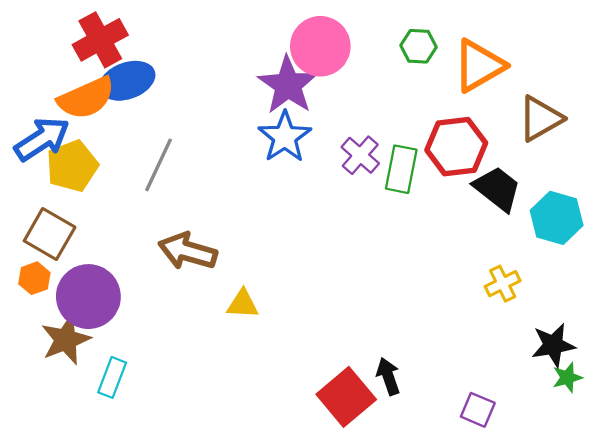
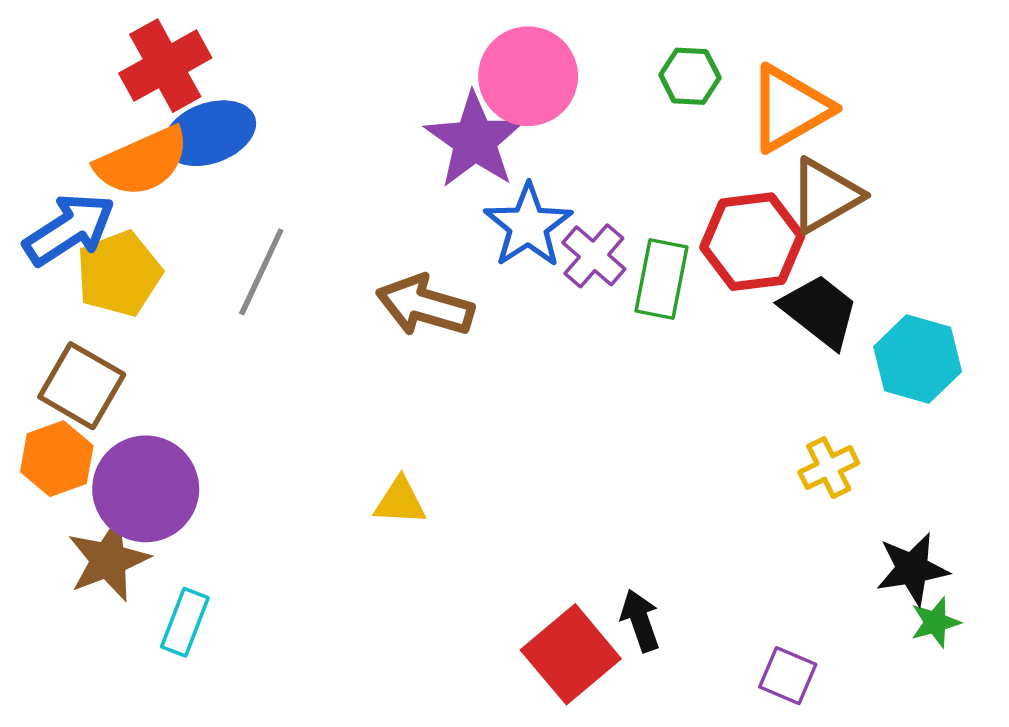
brown triangle: (540, 119) -> (825, 195), moved
blue star: (285, 137) -> (528, 226), moved
brown arrow: (188, 251) -> (425, 306), moved
orange hexagon: (34, 278) -> (57, 459), size x1.4

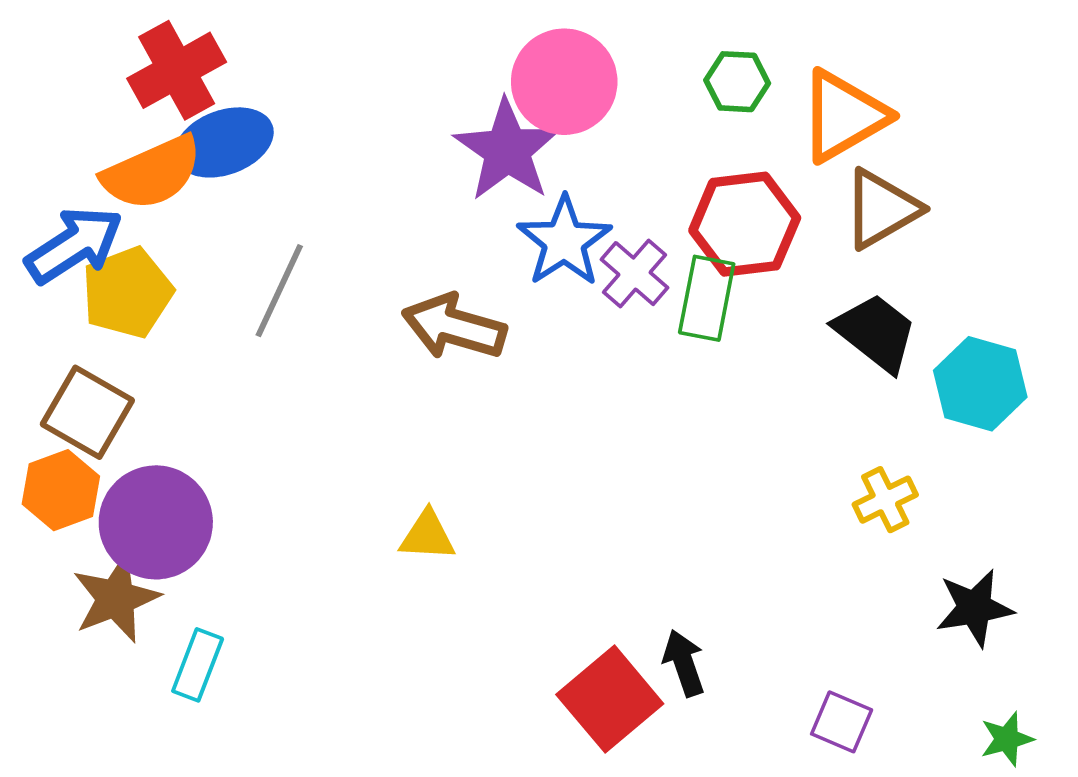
red hexagon: (752, 242) -> (745, 224), moved
green star: (935, 622) -> (1007, 739), moved

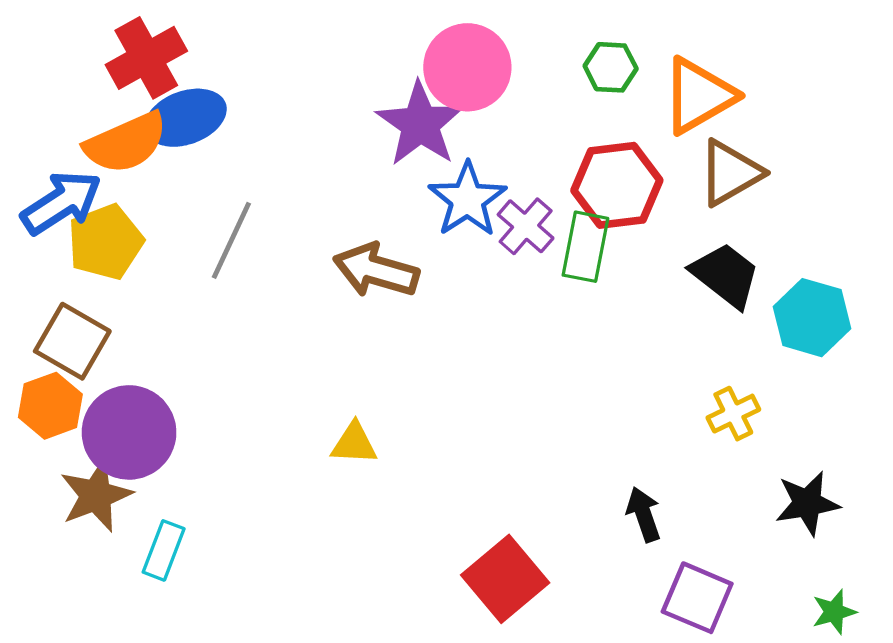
black arrow: (684, 663) -> (644, 514), moved
purple square: (842, 722) -> (697, 598), size x1.4

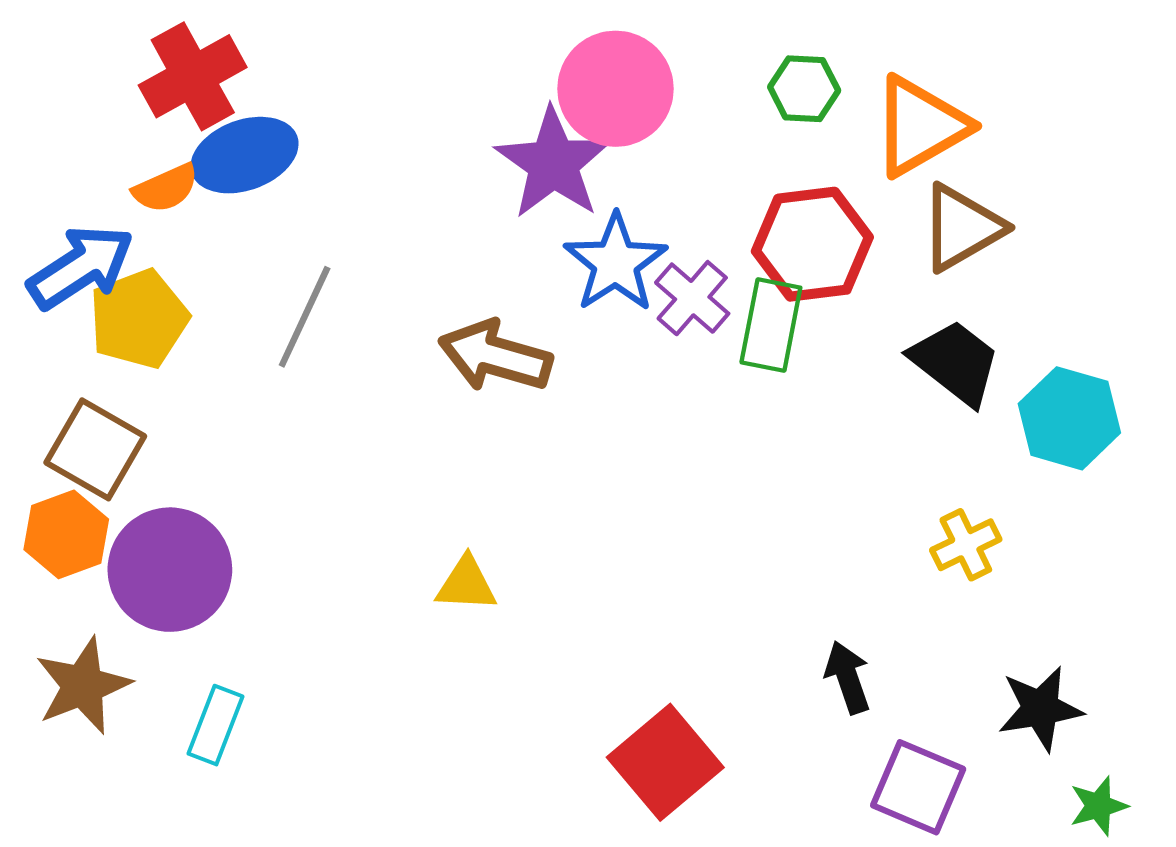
orange semicircle: (126, 143) -> (166, 188), size x0.6
brown star: (96, 495) -> (83, 686), moved
black star: (807, 503) -> (1040, 708), moved

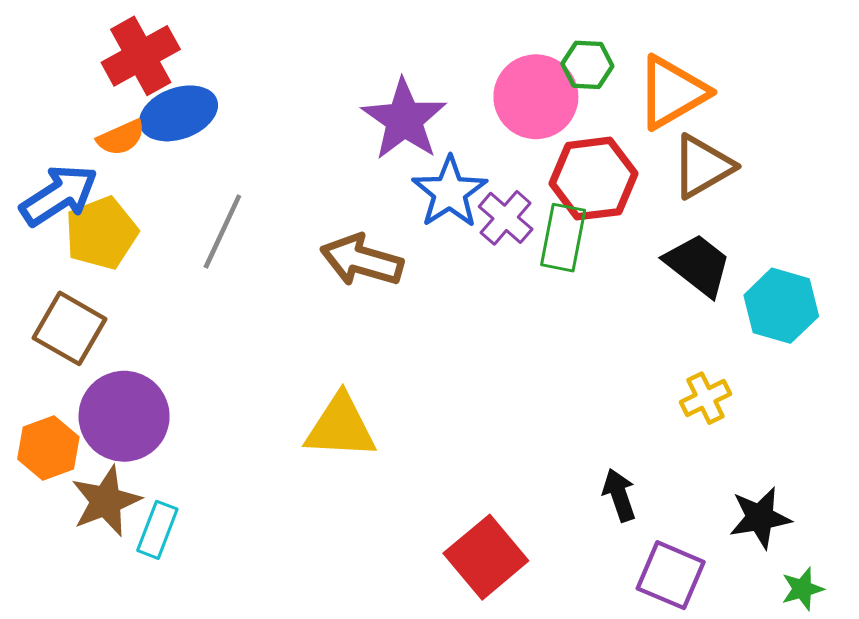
pink circle: (616, 89) -> (536, 97), moved
orange hexagon: (66, 534) -> (48, 448), moved
yellow triangle: (466, 584) -> (341, 427), size x1.6
brown star: (83, 686) -> (106, 501), moved

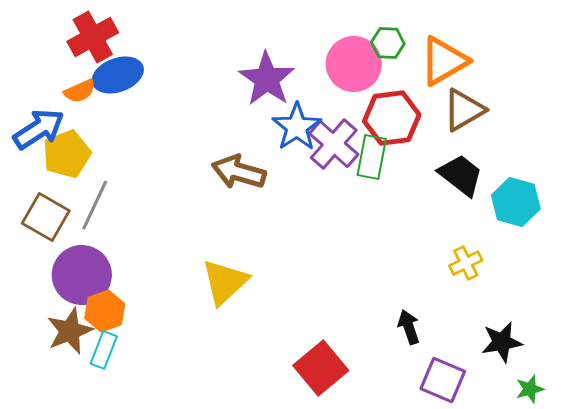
purple cross: (506, 218) -> (334, 144), size x1.4
gray line: (222, 232) -> (95, 205), moved
yellow triangle: (341, 427) -> (225, 282), turned -46
orange hexagon: (48, 448) -> (105, 311), moved

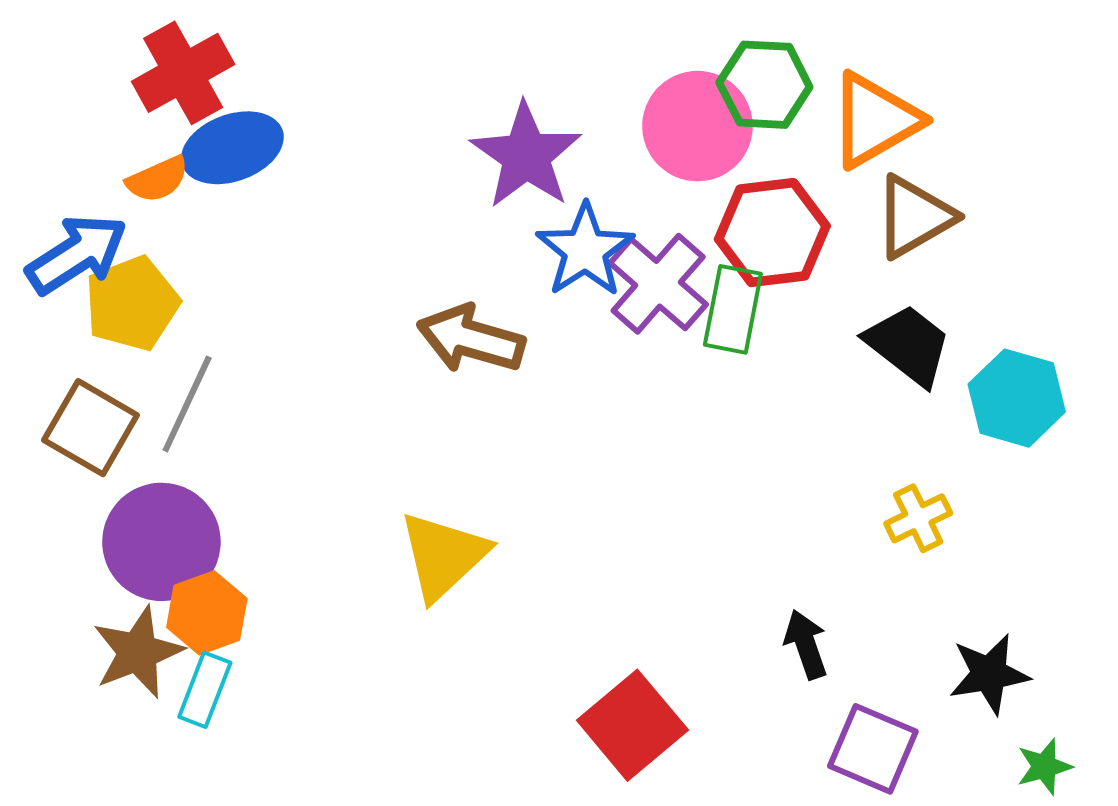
green hexagon: (388, 43) -> (764, 85), size x1.4

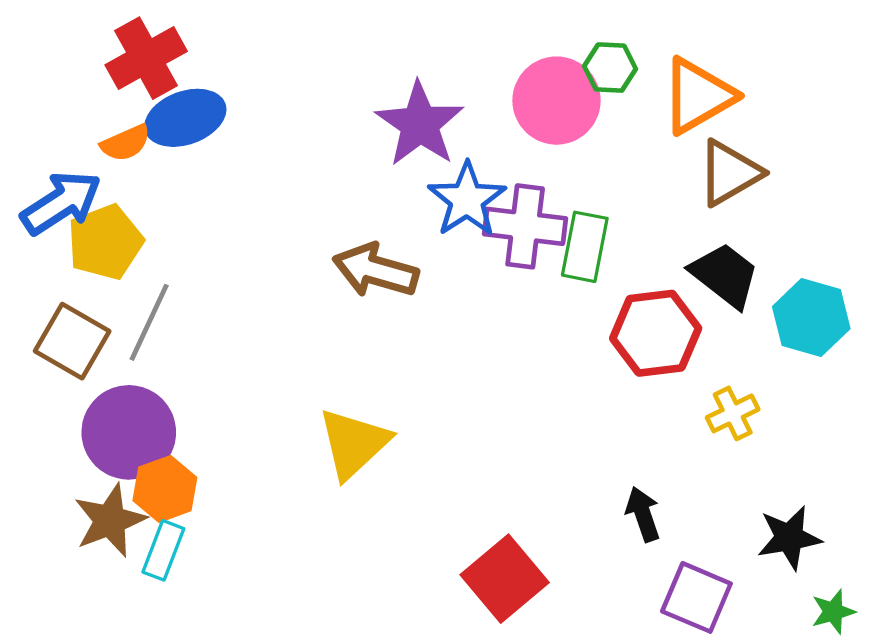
green hexagon: (764, 85) -> (610, 68), size x0.7
red hexagon: (772, 233) -> (656, 333), moved
purple cross: (658, 284) -> (525, 226), turned -34

